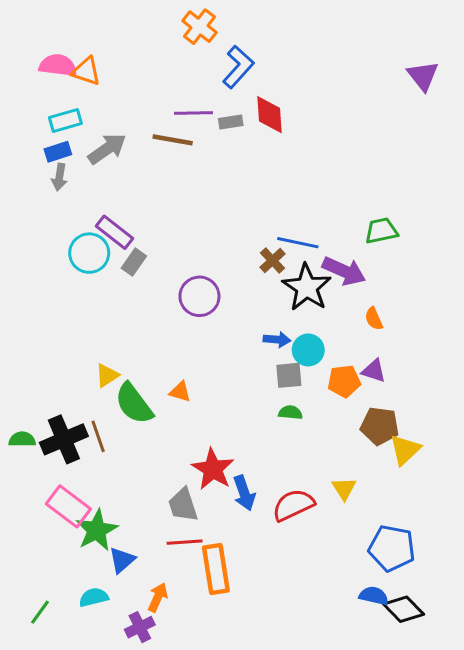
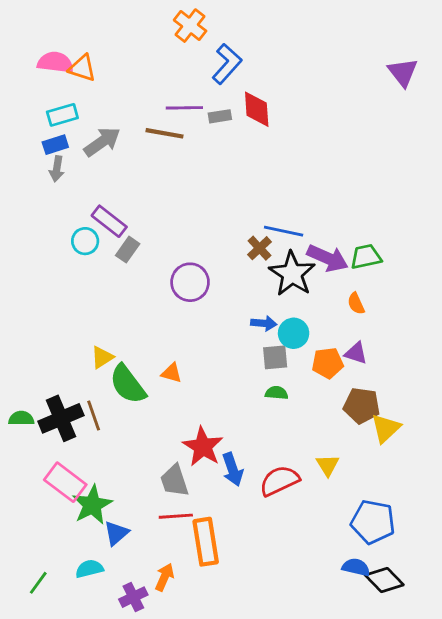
green trapezoid: (381, 231) -> (366, 257), moved
cyan circle: (89, 253) -> (85, 241), size x0.7
orange arrow: (158, 597) -> (165, 577), moved

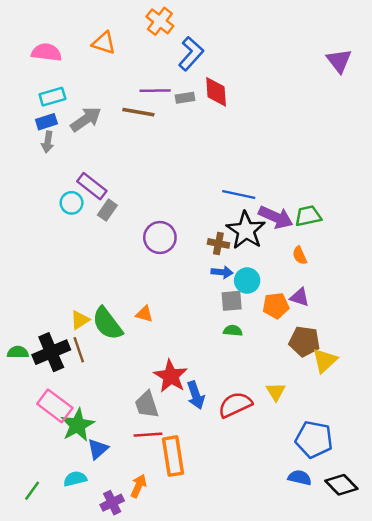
orange triangle: (82, 68) -> (104, 43), moved
brown cross: (260, 248) -> (218, 243), moved, turned -36
yellow triangle: (102, 357) -> (80, 320), moved
black diamond: (384, 580) -> (341, 485), moved

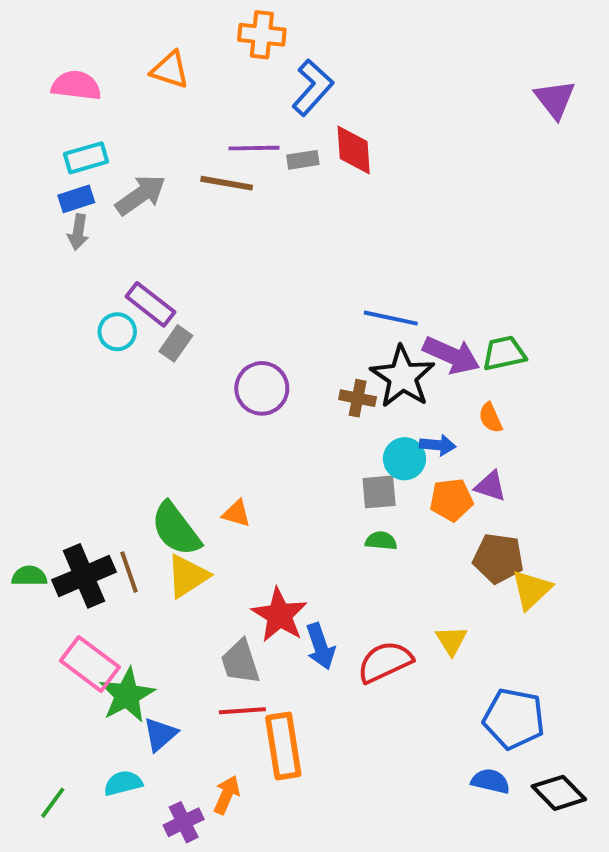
orange cross: (160, 21) -> (262, 35), turned -32
blue arrow: (222, 272) -> (438, 445), moved
yellow triangle: (80, 320) -> (188, 576), moved, size x1.4

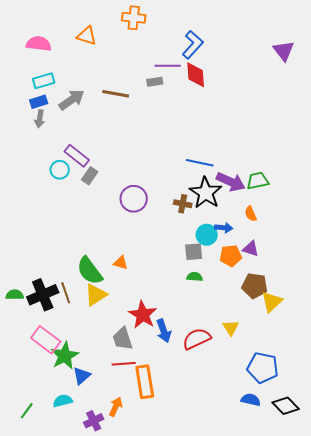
blue L-shape: (313, 87) -> (193, 45), moved
purple line: (254, 148) -> (168, 66), moved
red diamond: (354, 150) -> (196, 75), moved

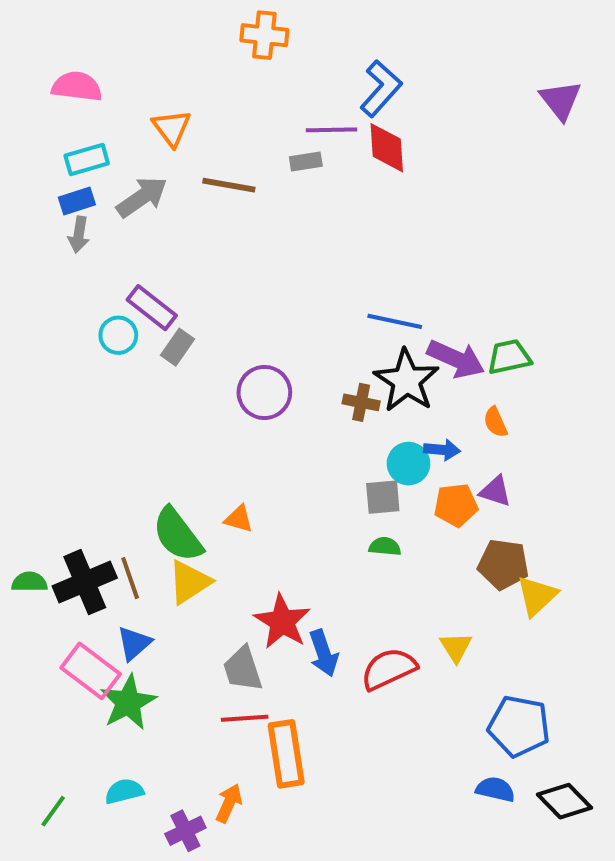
orange triangle: (87, 36) -> (172, 128), moved, turned 35
blue triangle: (82, 376) -> (134, 643), moved

